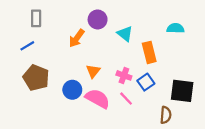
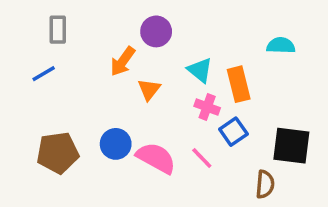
cyan triangle: (125, 34) -> (200, 70), moved
orange triangle: (93, 71) -> (149, 89), moved
pink cross: (124, 75) -> (207, 107), moved
brown pentagon: (36, 78) -> (58, 153), moved, turned -30

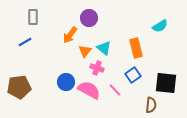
cyan semicircle: (281, 46) -> (160, 26), turned 147
cyan triangle: (200, 70) -> (104, 48), moved
pink cross: (207, 107) -> (97, 68), moved
brown pentagon: (58, 153) -> (19, 87), moved

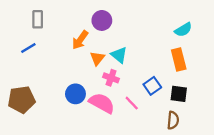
orange rectangle: (136, 48) -> (179, 59), moved
black square: (166, 83) -> (179, 94), moved, size x0.7

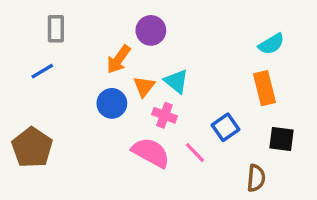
blue circle: (75, 94) -> (112, 103), moved
black square: (179, 94) -> (282, 139), moved
brown pentagon: (22, 100) -> (32, 148), turned -30

